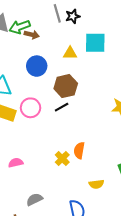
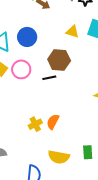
blue circle: (37, 66) -> (27, 37), moved
yellow semicircle: (96, 184) -> (59, 157), size x1.5

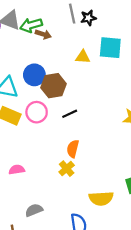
brown hexagon: (59, 60) -> (54, 86), moved
orange semicircle: (53, 122) -> (73, 149), moved

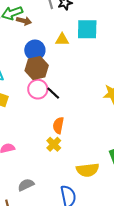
blue circle: (34, 75) -> (35, 50), moved
pink circle: (37, 112) -> (38, 89), moved
black line: (70, 114) -> (53, 93), turned 72

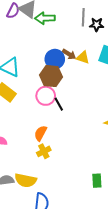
brown arrow: (24, 21) -> (69, 54), moved
orange semicircle: (58, 125) -> (41, 133), moved
yellow semicircle: (88, 170) -> (26, 180), moved

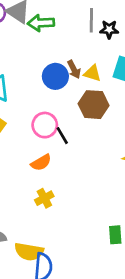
brown arrow: (69, 54) -> (74, 69), turned 32
brown hexagon: (51, 76) -> (94, 105), moved
orange semicircle: (41, 133) -> (41, 162), moved, turned -147
yellow semicircle: (26, 180) -> (29, 252), moved

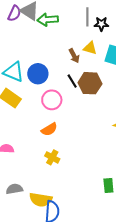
yellow triangle: (92, 73) -> (90, 48), moved
blue circle: (55, 76) -> (38, 74), moved
black line: (62, 136) -> (72, 81), moved
yellow cross: (44, 198) -> (52, 157), turned -32

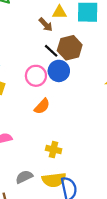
blue circle: (38, 74) -> (59, 71), moved
yellow cross: (52, 157) -> (54, 150), moved

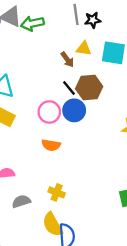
orange semicircle: (42, 106) -> (51, 145), turned 48
gray semicircle: (24, 177) -> (21, 201), moved
yellow semicircle: (54, 180) -> (52, 224), turned 60

